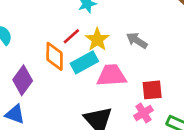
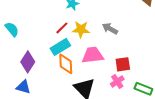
yellow star: (97, 40) -> (81, 29), turned -30
orange diamond: (55, 56) -> (66, 64), moved
cyan rectangle: (84, 62) -> (60, 47), moved

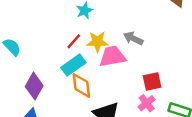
pink trapezoid: (93, 55) -> (112, 56), moved

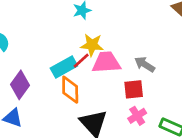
gray arrow: (133, 38) -> (145, 64), moved
red line: (74, 41) -> (81, 61), moved
red square: (152, 82) -> (134, 89), moved

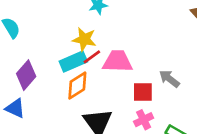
yellow star: (92, 45) -> (84, 39), moved
gray arrow: (145, 64) -> (169, 79), moved
orange diamond: (70, 90) -> (77, 85), turned 52

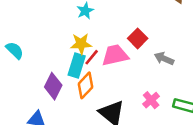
cyan rectangle: (73, 61) -> (77, 65), turned -35
purple diamond: (26, 75) -> (53, 86), moved
red square: (143, 92) -> (138, 38), moved, turned -30

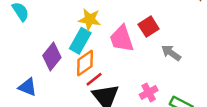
pink trapezoid: (115, 55) -> (122, 39), turned -108
red line: (92, 57) -> (94, 79), moved

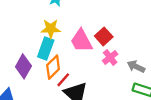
red square: (149, 27) -> (104, 36), moved
gray arrow: (171, 53) -> (136, 67), moved
pink cross: (149, 92) -> (110, 57), moved

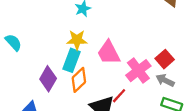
red square: (104, 36) -> (165, 59), moved
pink cross: (110, 57) -> (138, 71), size x1.5
red line: (63, 80) -> (119, 96), moved

